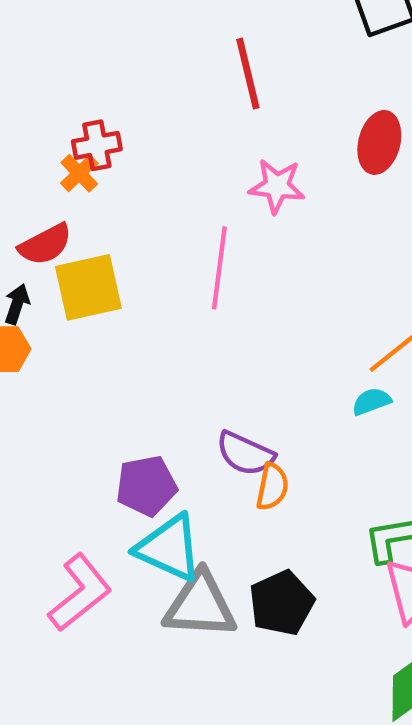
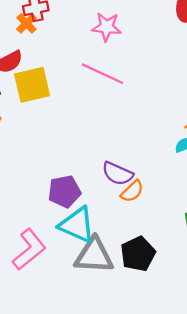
pink star: (277, 186) -> (107, 27), moved
pink line: (219, 268) -> (102, 74), turned -72
orange semicircle: (272, 487) -> (132, 191), turned 35

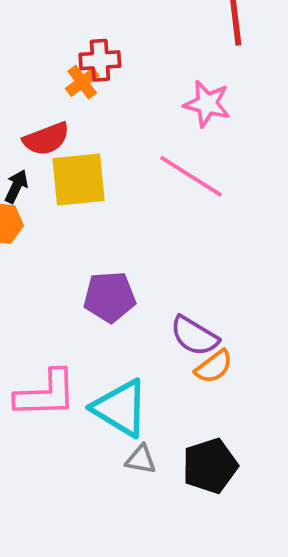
purple pentagon: (64, 191) -> (110, 297), moved
pink L-shape: (29, 249) -> (46, 394), moved, turned 30
gray triangle: (94, 255) -> (141, 459), size x0.5

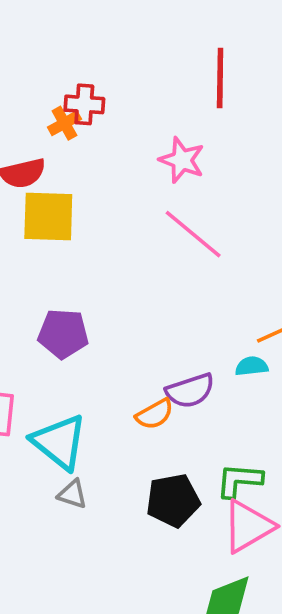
pink line: (191, 176) -> (193, 234), moved
purple semicircle: (194, 336) -> (190, 391), moved, turned -57
black pentagon: (210, 466) -> (173, 500), moved

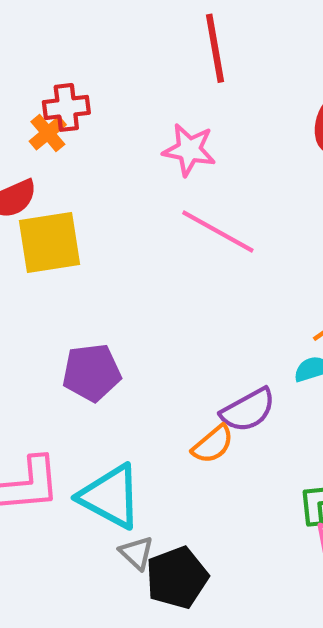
gray triangle: (72, 494) -> (137, 553), turned 36
black pentagon: (173, 500) -> (177, 578), moved

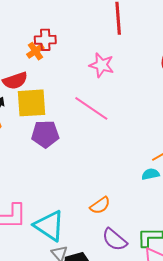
pink line: (218, 231) -> (91, 108), moved
purple pentagon: (92, 372) -> (45, 134), moved
purple semicircle: (248, 410) -> (115, 240), moved, turned 64

